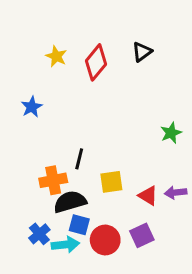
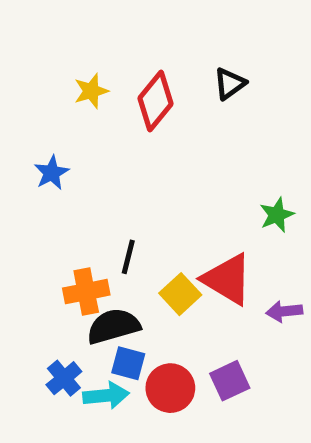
yellow star: (56, 56) -> (91, 91), turned 30
yellow square: (111, 182) -> (180, 294), turned -35
red triangle: (148, 196) -> (227, 279), moved, size x1.6

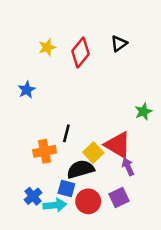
purple arrow: (284, 311) -> (128, 167), moved, turned 72
black semicircle: (113, 326) -> (80, 169), moved

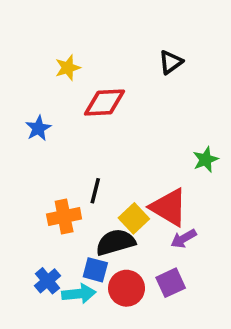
red diamond: (80, 53) -> (104, 103), moved, turned 48
purple arrow: (128, 167) -> (183, 239), turned -96

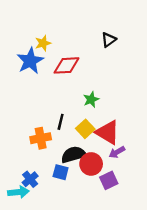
blue star: (38, 128) -> (30, 61), moved, size x1.6
green star: (206, 160) -> (91, 99), moved
yellow square: (134, 218) -> (85, 129), moved
red circle: (127, 288) -> (91, 164), moved
cyan arrow: (79, 294) -> (18, 192), moved

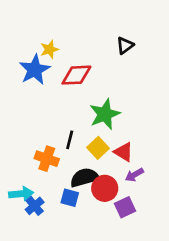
green star: (91, 99) -> (105, 114), size x1.6
red triangle: (107, 132) -> (124, 152), size x0.7
orange cross: (41, 138) -> (47, 159), turned 30
cyan arrow: (18, 192) -> (21, 194), moved

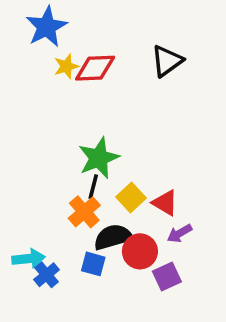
black triangle: (125, 45) -> (167, 61), size x1.4
blue star: (35, 70) -> (47, 27), moved
red diamond: (76, 75) -> (95, 68), moved
green star: (105, 114) -> (99, 158), moved
orange cross: (47, 159) -> (84, 212), moved, turned 30

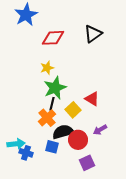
yellow star: (66, 66) -> (47, 68), moved
red triangle: (165, 203) -> (92, 99), moved
blue cross: (47, 275) -> (26, 153), turned -32
purple square: (167, 277) -> (87, 163), moved

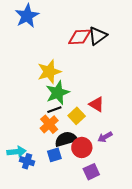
red diamond: (53, 38) -> (80, 37), moved
yellow star: (47, 68) -> (49, 72), size x1.6
black line: (52, 104) -> (54, 110), turned 56
blue square: (52, 147) -> (54, 155), turned -32

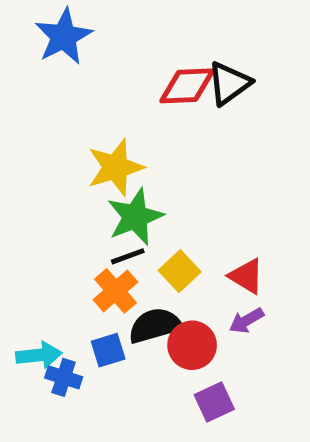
red triangle: (97, 104) -> (246, 276), moved
blue square: (54, 155) -> (108, 350), moved

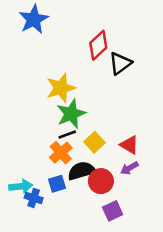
black triangle: (229, 83) -> (120, 63), moved
red diamond: (187, 86) -> (98, 45), turned -40

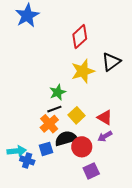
black triangle: (120, 63) -> (111, 62), moved
yellow star: (61, 88) -> (83, 71), moved
green star: (71, 114) -> (58, 92), size x0.7

